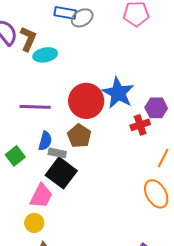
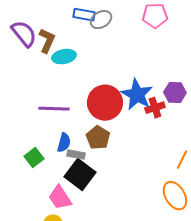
purple hexagon: (156, 108) -> (175, 93), moved
red cross: (140, 125) -> (155, 108), moved
pink trapezoid: (41, 196) -> (60, 198), turned 120

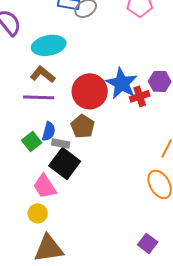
brown L-shape: (47, 41) -> (43, 74), moved, turned -75
cyan ellipse: (64, 57) -> (49, 45), size x1.4
green square: (34, 158) -> (32, 141), moved

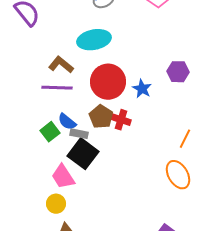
cyan ellipse: (49, 45) -> (94, 40), moved
blue star: (122, 83) -> (142, 89), moved, size x0.6
red cross: (140, 96) -> (121, 120), moved, turned 36
blue semicircle: (49, 131) -> (67, 122), turned 114

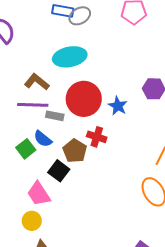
brown pentagon: (101, 117) -> (75, 151), moved
gray rectangle: (79, 134) -> (55, 116), moved
black square: (83, 154) -> (59, 171), size x0.7

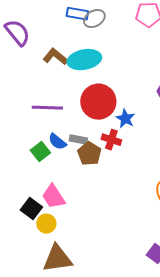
brown L-shape: (37, 82) -> (55, 57), moved
blue star: (118, 106) -> (125, 119), moved
gray rectangle: (55, 116) -> (78, 140), moved
black square: (59, 171) -> (31, 209), moved

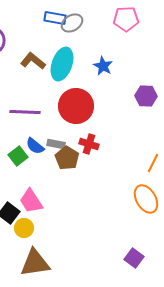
cyan ellipse: (84, 60) -> (62, 64), turned -60
blue star: (125, 119) -> (103, 66), moved

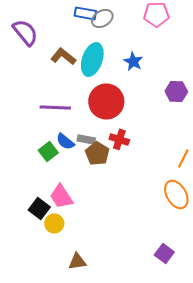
brown triangle: (35, 263) -> (77, 261), moved, size x0.6

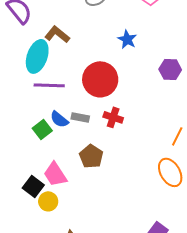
cyan ellipse: (92, 59) -> (37, 56), moved
brown pentagon: (97, 153) -> (91, 156), moved

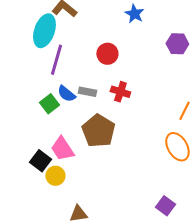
red circle: (100, 79) -> (107, 54), size x0.6
purple line: (49, 85) -> (56, 60), turned -76
brown pentagon: (91, 156) -> (98, 131), size x1.4

